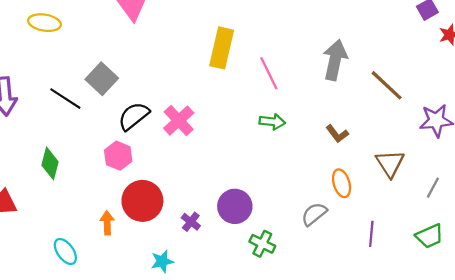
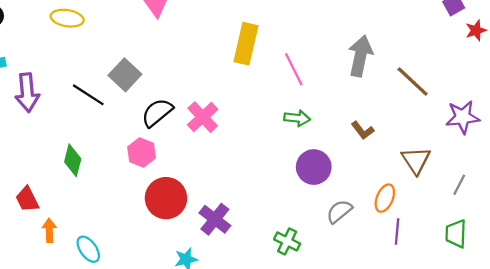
orange ellipse: (342, 183) -> (385, 198), moved, turned 40
purple circle: (235, 206) -> (314, 167), moved
purple cross: (191, 222) -> (215, 219), size x1.6
orange arrow: (107, 223) -> (49, 230), moved
green trapezoid: (430, 236) -> (456, 234), turned 116

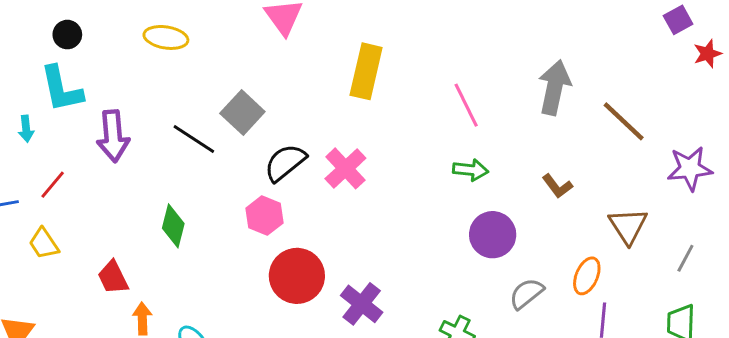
yellow rectangle: (246, 44) -> (366, 71), moved

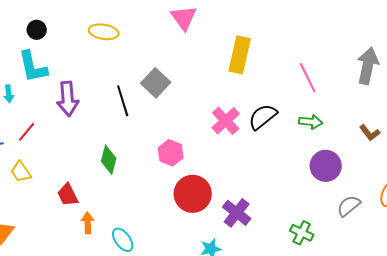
black line: (194, 139) -> (123, 101), turned 40
black semicircle: (285, 163) -> (263, 117), moved

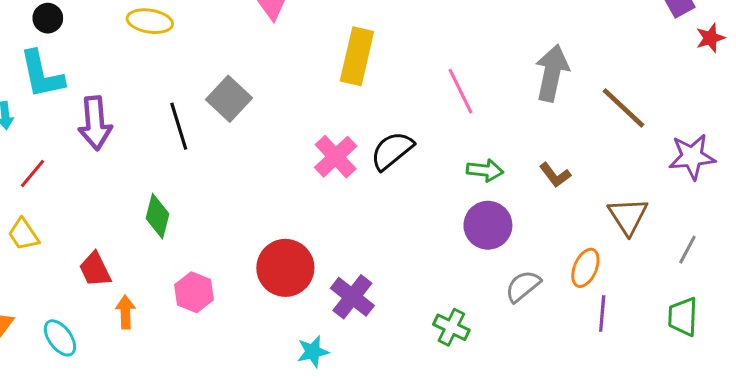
green arrow: (311, 122) -> (485, 170), moved
pink hexagon: (171, 153) -> (194, 292), moved
cyan ellipse: (123, 240) -> (60, 338), moved

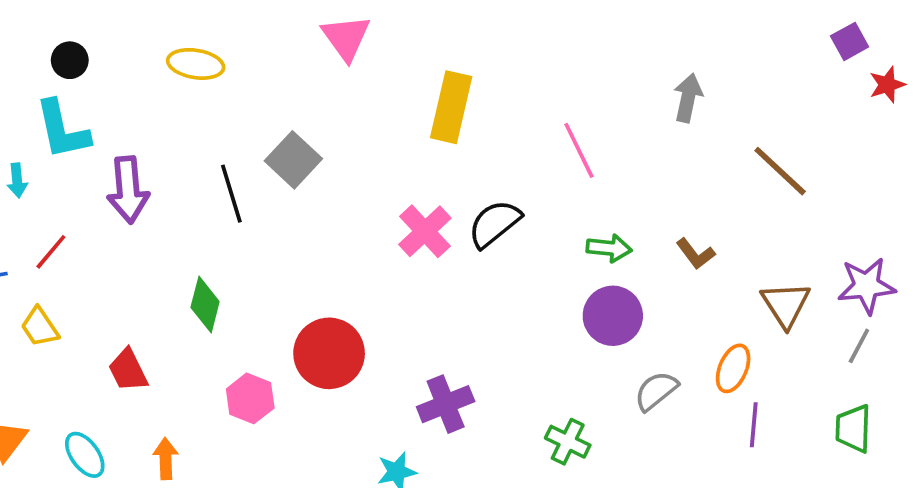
gray arrow: (552, 73) -> (688, 98), moved, size x0.7
purple star: (692, 157) -> (866, 286), moved
red circle: (285, 268) -> (329, 353), moved
purple cross: (352, 297) -> (446, 404), turned 30
orange arrow: (125, 312) -> (166, 459), moved

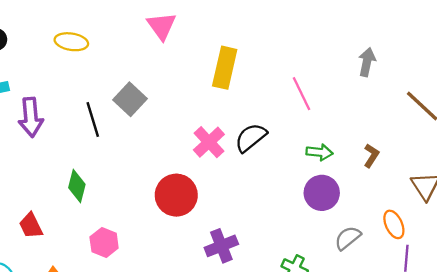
brown L-shape: (695, 254) -> (371, 156), turned -110
red circle: (329, 353) -> (176, 195), moved
orange ellipse: (733, 368) -> (394, 224), turned -48

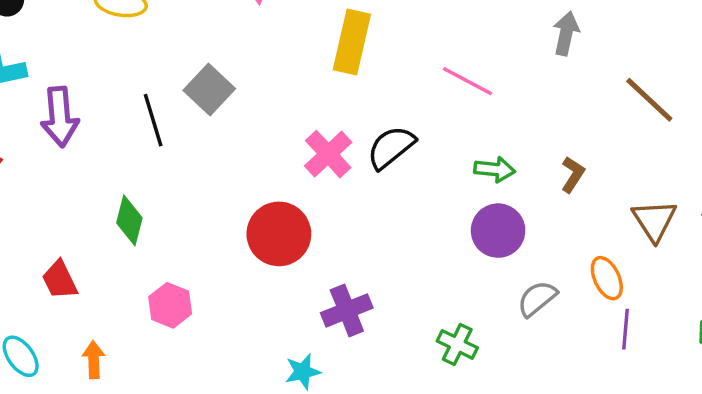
pink line: (301, 94) -> (467, 81), turned -36

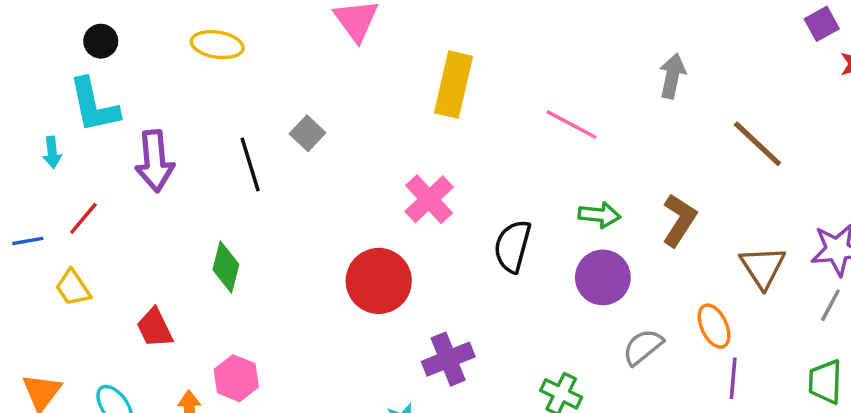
gray square: (209, 90) -> (308, 133), size x0.7
black semicircle: (391, 147) -> (513, 246), moved, turned -36
brown L-shape: (573, 174) -> (679, 220), size x1.4
pink hexagon: (170, 305) -> (236, 378), moved

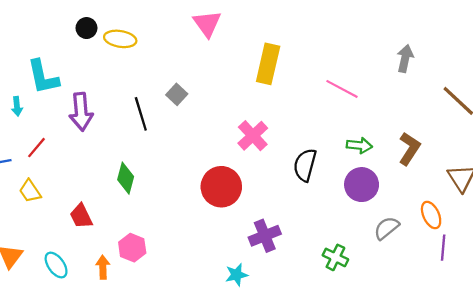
black circle: (101, 41) -> (86, 28), moved

